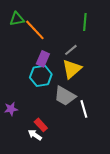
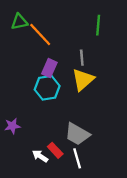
gray line: (71, 50) -> (82, 58), turned -56
gray trapezoid: (65, 96) -> (77, 134), moved
white line: (84, 109) -> (77, 158), moved
red rectangle: (41, 125) -> (55, 150), moved

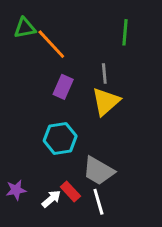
cyan hexagon: (47, 88) -> (60, 138), moved
purple star: (12, 126) -> (16, 190), moved
white arrow: (40, 156) -> (51, 199), turned 105

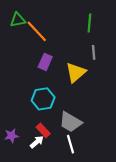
gray line: (104, 74) -> (94, 52), moved
red rectangle: (70, 191) -> (43, 130), moved

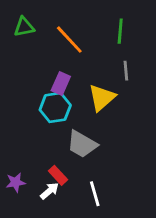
orange line: (37, 31) -> (69, 40), moved
cyan hexagon: (43, 99) -> (55, 107), moved
gray trapezoid: (70, 122) -> (82, 144), moved

